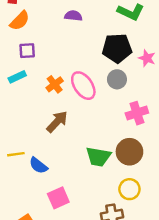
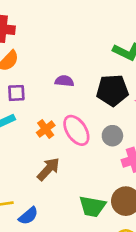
purple semicircle: (73, 16) -> (64, 81), moved
gray circle: (117, 79) -> (112, 136), moved
blue semicircle: (38, 165) -> (28, 216), turned -78

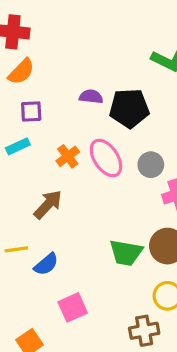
black pentagon: (112, 90) -> (129, 108), moved
brown arrow: (48, 169) -> (48, 205), moved

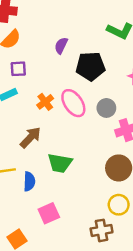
purple semicircle: (91, 97) -> (61, 46), moved, turned -70
green trapezoid: (126, 253) -> (60, 163), moved
blue semicircle: (46, 264) -> (29, 181), turned -48

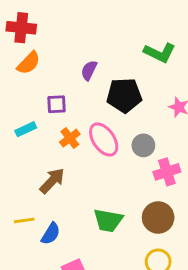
purple square: (18, 69) -> (57, 104), moved
green trapezoid: (60, 163) -> (108, 220), moved
blue semicircle: (29, 181) -> (51, 234), turned 30

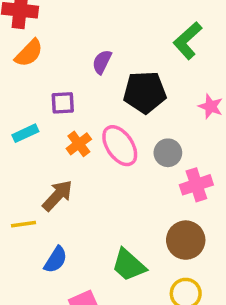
green L-shape: (160, 53) -> (187, 41), turned 112
yellow line: (24, 220) -> (24, 224), moved
green trapezoid: (108, 220) -> (129, 265), moved, turned 32

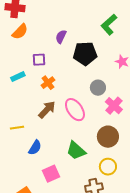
pink ellipse: (120, 146) -> (75, 110), moved
pink cross: (196, 185) -> (114, 106), turned -30
brown arrow: (57, 196) -> (47, 110), moved

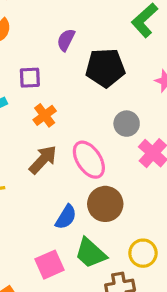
brown circle: (108, 137) -> (105, 204), moved
blue semicircle: (35, 148) -> (66, 217), moved
green trapezoid: (76, 151) -> (91, 253), moved

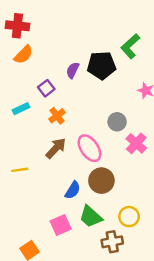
purple semicircle: (66, 40) -> (73, 70), moved
black pentagon: (105, 68) -> (101, 65), moved
purple square: (30, 78) -> (46, 88), turned -35

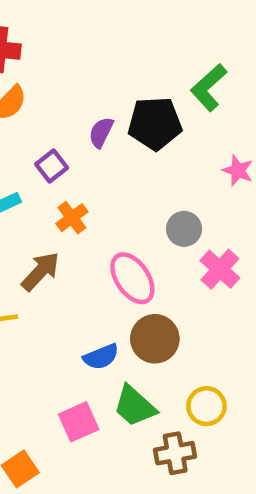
brown arrow: (56, 148) -> (40, 271), moved
blue semicircle: (73, 190) -> (101, 357), turned 36

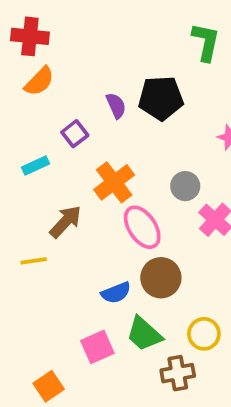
green L-shape: (209, 88) -> (206, 42), moved, turned 144
purple semicircle: (101, 132) -> (116, 106), turned 130
orange cross: (72, 218) -> (114, 182), moved, size x1.5

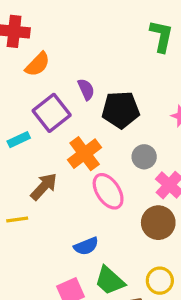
orange semicircle: (39, 81) -> (38, 64), moved
black pentagon: (161, 98) -> (121, 110), moved
purple square: (75, 134) -> (52, 113), size x1.6
brown circle: (161, 278) -> (158, 223), moved

